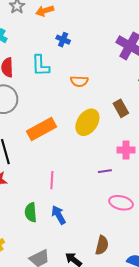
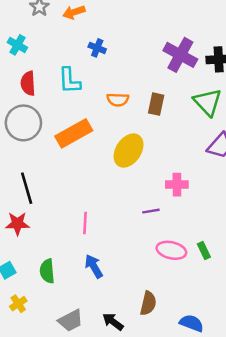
brown rectangle: (121, 108) -> (156, 104), moved, turned 42
orange rectangle: (42, 129) -> (74, 133), moved
green semicircle: (31, 212) -> (47, 271), moved

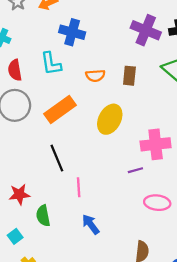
blue cross: (97, 48) -> (72, 32), size x1.6
pink cross: (177, 185) -> (156, 144), size x1.5
black line: (27, 188) -> (57, 158), moved
green semicircle: (47, 271) -> (43, 216), moved

